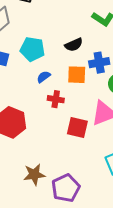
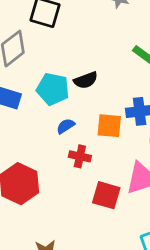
black semicircle: (74, 45) -> (86, 80), moved

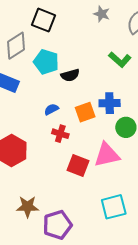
cyan pentagon: (53, 89) -> (46, 62), moved
orange square: (109, 126) -> (85, 112), turned -30

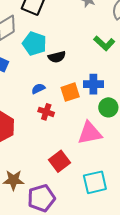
red square: (78, 166) -> (60, 161), moved, turned 30

